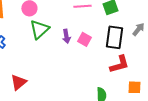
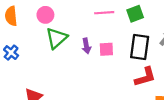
pink square: (84, 39) -> (106, 49), turned -32

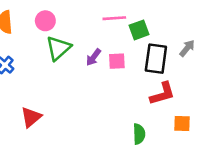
green square: (135, 14) -> (139, 30), moved
purple arrow: (86, 46) -> (93, 57), turned 48

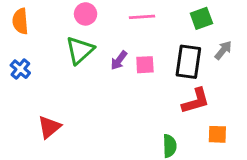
pink circle: (45, 21) -> (86, 14), moved
green square: (139, 30) -> (201, 18), moved

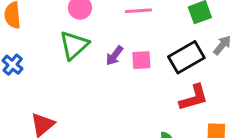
black rectangle: (188, 62) -> (186, 57), turned 52

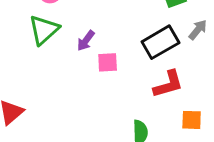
pink square: (141, 60) -> (108, 62), moved

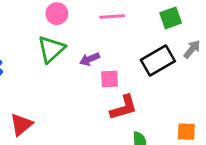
purple arrow: (86, 41) -> (90, 59), turned 30
red L-shape: (168, 84) -> (124, 107), moved

